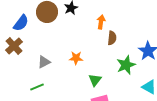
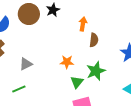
orange star: (76, 58) -> (67, 62), moved
green star: (126, 65) -> (96, 71), moved

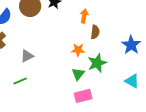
orange star: (67, 62) -> (78, 50), moved

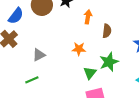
orange arrow: (84, 16) -> (88, 17), moved
orange star: (78, 50) -> (79, 49), moved

